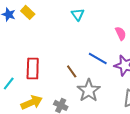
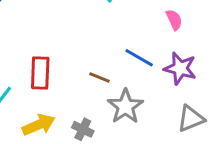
brown line: (72, 71) -> (100, 78), turned -32

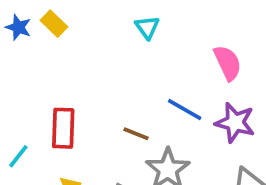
pink semicircle: (174, 20) -> (228, 63), size x1.4

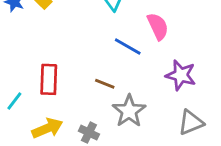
pink semicircle: (228, 63) -> (158, 26), moved
blue line: (185, 110) -> (128, 46), moved

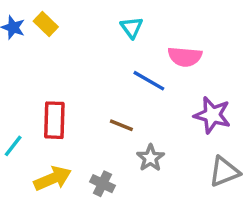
pink semicircle: (158, 26) -> (185, 57), turned 120
gray star: (129, 111) -> (150, 158), size x0.7

